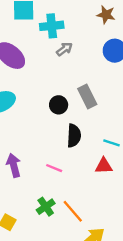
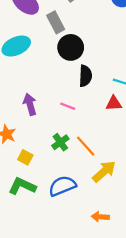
gray rectangle: (87, 96) -> (56, 22), moved
black circle: (59, 105) -> (71, 47), size x1.5

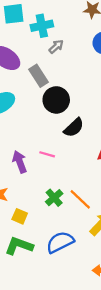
black semicircle: (85, 76) -> (74, 128), turned 50
pink line: (68, 106) -> (47, 154), moved

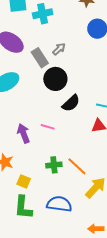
gray arrow: (56, 47) -> (59, 49), moved
green cross: (54, 198) -> (54, 165), turned 35
blue semicircle: (60, 242) -> (59, 204), turned 35
green L-shape: (19, 246) -> (23, 207), turned -105

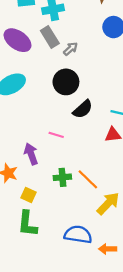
gray rectangle: (40, 58) -> (50, 37), moved
purple arrow: (23, 133) -> (31, 154), moved
blue semicircle: (59, 204) -> (78, 235), moved

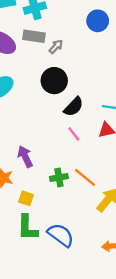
gray rectangle: (50, 37) -> (34, 36), turned -45
pink line: (56, 135) -> (74, 134), moved, turned 40
blue semicircle: (78, 235) -> (61, 235), moved, turned 32

